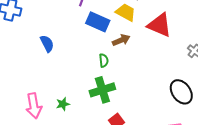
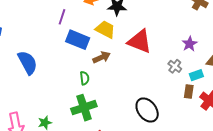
blue semicircle: (47, 44) -> (27, 63), size x1.4
black ellipse: (181, 92) -> (147, 110), moved

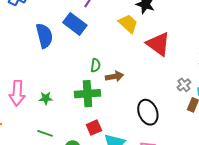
blue rectangle: (78, 40) -> (75, 24), moved
brown arrow: (102, 57) -> (114, 76), moved
gray cross: (175, 66) -> (184, 85), moved

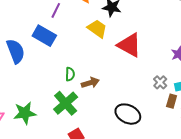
green cross: (87, 94) -> (66, 103), turned -30
green star: (46, 98) -> (25, 113), size x1.6
black ellipse: (148, 112) -> (128, 114), turned -35

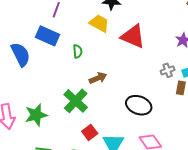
green semicircle: (70, 74) -> (78, 51), moved
gray cross: (160, 82) -> (168, 70), turned 32

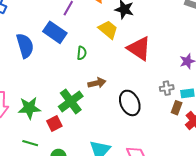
black ellipse: (139, 105) -> (130, 103), moved, turned 35
red square: (90, 132) -> (54, 124), moved

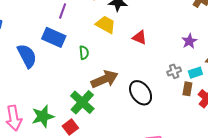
red triangle: (139, 48) -> (140, 37), size x0.6
brown arrow: (97, 83) -> (105, 79), size x1.5

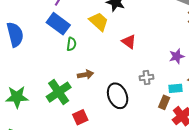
blue rectangle: (54, 37) -> (58, 24), moved
gray cross: (174, 71) -> (146, 78), moved
brown arrow: (105, 79) -> (85, 75), size x0.6
red square: (70, 127) -> (80, 117), moved

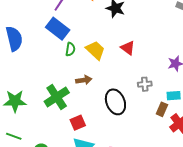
yellow trapezoid: (99, 22) -> (95, 50), moved

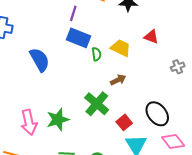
black ellipse: (115, 102) -> (157, 114), moved

